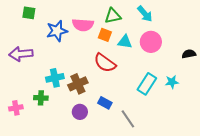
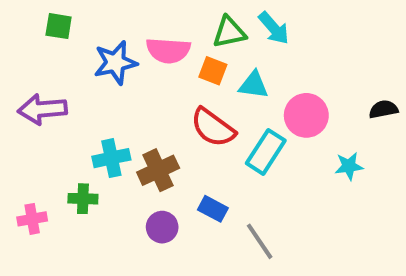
cyan arrow: (145, 14) -> (274, 28), moved
pink circle: (151, 42) -> (306, 115), moved
cyan rectangle: (147, 84) -> (266, 152), moved

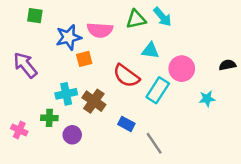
orange square: (213, 71) -> (84, 59), moved, turned -35
purple arrow: (42, 109) -> (25, 65), turned 56
brown cross: (158, 170) -> (94, 101), turned -30
pink cross: (32, 219) -> (19, 130), turned 35
purple circle: (162, 227) -> (72, 135), moved

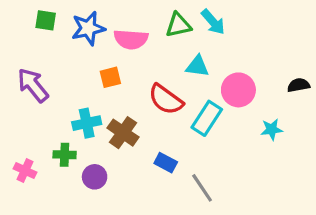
blue star: (69, 37) -> (88, 28), moved

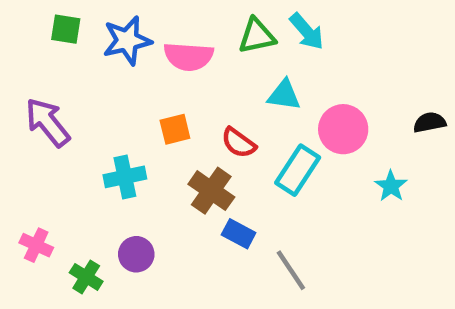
orange square: (110, 77) -> (175, 129), moved
red semicircle: (166, 99) -> (239, 143), size x0.7
cyan star: (272, 129) -> (391, 186), turned -30
brown cross: (123, 133) -> (211, 191), moved
green cross: (65, 155) -> (86, 277), moved, turned 30

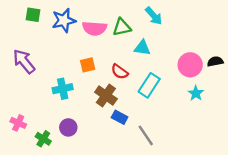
green triangle: (257, 36) -> (122, 27), moved
pink circle: (343, 129) -> (190, 65), moved

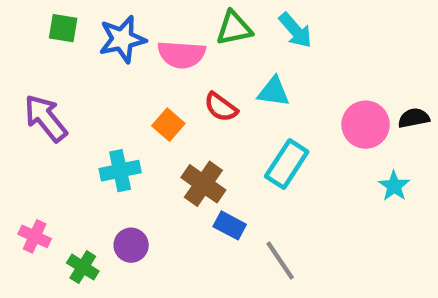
green triangle: (122, 27) -> (234, 28), moved
orange square: (88, 65) -> (168, 125), turned -35
red semicircle: (120, 72) -> (221, 107), moved
cyan star: (196, 93) -> (394, 186), moved

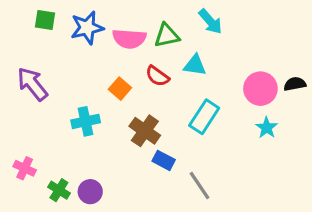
green triangle: (234, 28) -> (167, 36), moved
cyan star: (394, 186) -> (267, 128), moved
purple circle: (131, 245) -> (90, 192), moved

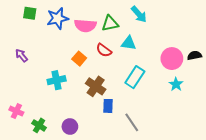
purple arrow: (32, 84) -> (22, 55), size x0.6
blue rectangle: (164, 160) -> (108, 106), turned 64
purple circle: (90, 192) -> (70, 126), moved

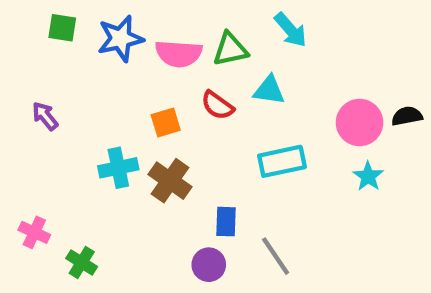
orange square: (79, 59) -> (166, 123), turned 32
cyan rectangle: (135, 77) -> (282, 161), turned 45
brown cross: (96, 86) -> (170, 181), moved
purple circle: (70, 126) -> (209, 265), moved

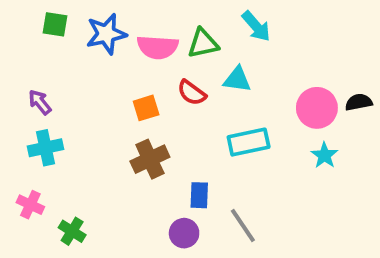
cyan cross: (118, 168) -> (46, 148), moved
brown cross: (170, 181) -> (150, 159), turned 30

